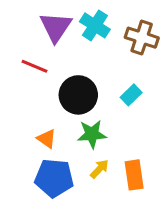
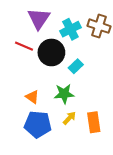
cyan cross: (95, 25) -> (70, 29), moved, turned 30
black circle: (78, 95) -> (51, 52), moved
cyan rectangle: (131, 95) -> (76, 66), moved

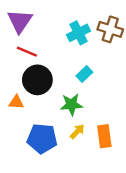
purple triangle: (39, 19) -> (20, 21), moved
black circle: (51, 52) -> (37, 80), moved
orange triangle: (32, 97) -> (16, 102), moved, turned -32

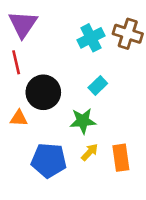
red line: (27, 52) -> (16, 62), moved, turned 54

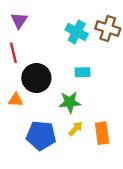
purple triangle: (23, 24) -> (19, 20), size x0.7
cyan cross: (91, 38) -> (77, 32), turned -35
cyan rectangle: (98, 86) -> (82, 72), turned 42

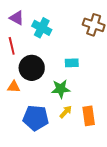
purple triangle: (19, 20) -> (17, 18), turned -35
cyan cross: (77, 32) -> (42, 28), moved

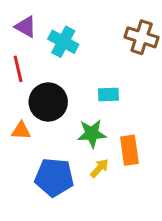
orange rectangle: (89, 116) -> (129, 150), moved

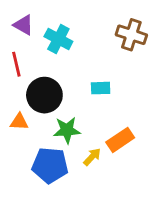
green star: (92, 134) -> (67, 130), moved
orange rectangle: (129, 150) -> (120, 140), turned 64

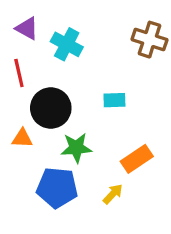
yellow arrow: (92, 157) -> (113, 194), moved

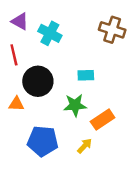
green star: (76, 148) -> (75, 105), moved

